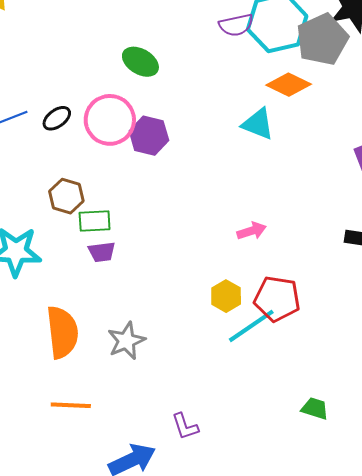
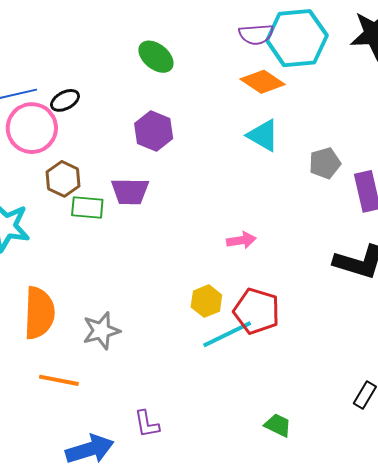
gray pentagon: (322, 39) -> (325, 163), moved, size x0.6
orange diamond: (289, 85) -> (263, 82), moved
pink circle: (110, 120) -> (32, 128), moved
purple trapezoid: (102, 252) -> (130, 191), moved, size x1.4
orange line: (71, 405) -> (59, 380), moved

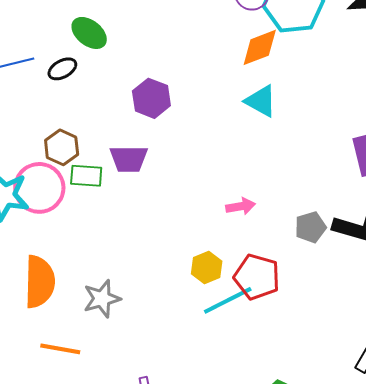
green ellipse: (156, 57) -> (89, 33), moved
orange diamond: (263, 82) -> (260, 47), turned -54
pink circle: (32, 128) -> (39, 188), moved
gray pentagon: (325, 163) -> (311, 227), moved

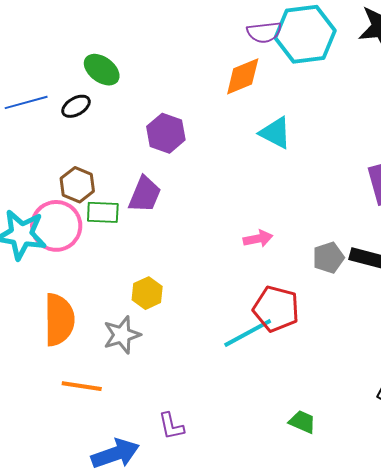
orange diamond: (260, 47) -> (243, 76), moved
purple trapezoid: (129, 159) -> (145, 194), turned -66
yellow hexagon: (207, 268) -> (147, 293), moved

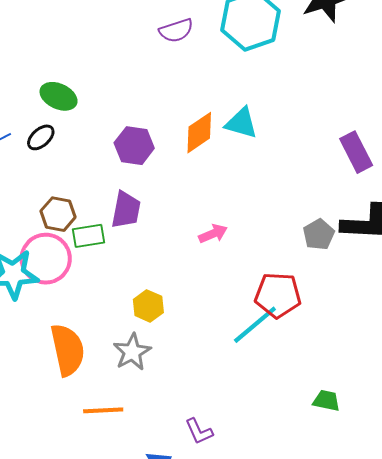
purple semicircle: (264, 32) -> (176, 30), moved
orange diamond: (243, 76) -> (199, 133), moved
pink arrow: (258, 239) -> (213, 234), moved

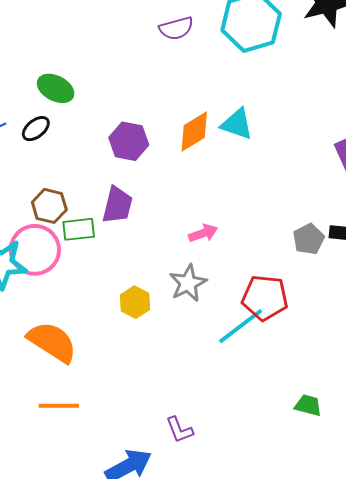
orange semicircle: (68, 350) -> (52, 342), turned -48
gray star: (132, 352) -> (188, 283), moved
orange line: (103, 410) -> (59, 406), moved

